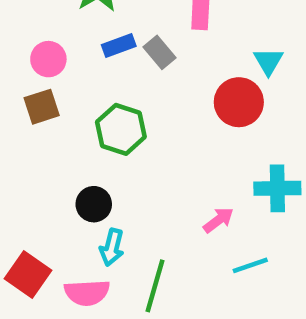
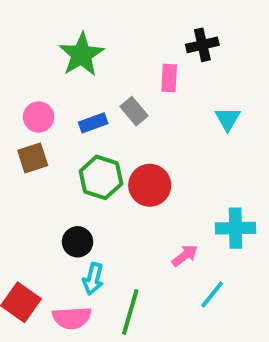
blue rectangle: (119, 45) -> (93, 123), moved
red circle: (239, 102) -> (150, 185), moved
cyan line: (250, 265) -> (212, 294), turned -32

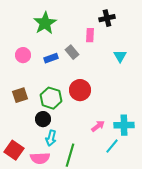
brown square: (33, 158) -> (20, 95), moved
green hexagon: (101, 177) -> (51, 98), moved
cyan cross: (235, 228) -> (124, 125), moved

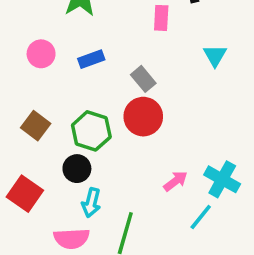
gray rectangle: (72, 52) -> (143, 79), moved
brown square: (20, 95) -> (36, 126), turned -35
cyan cross: (124, 125) -> (222, 179), turned 30
red square: (14, 150) -> (25, 194), moved

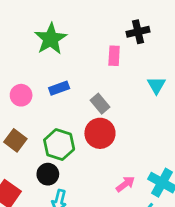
pink circle: (41, 54) -> (21, 95), moved

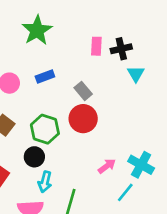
black cross: (138, 32) -> (121, 49), moved

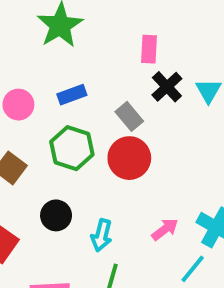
black cross: (121, 49) -> (167, 87), moved, turned -30
green hexagon: (45, 129) -> (72, 148), moved
cyan arrow: (45, 182) -> (102, 235), moved

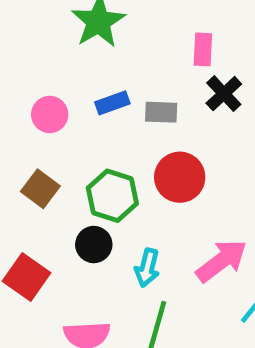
gray rectangle: (129, 116) -> (161, 112), moved, turned -48
green hexagon: (72, 148) -> (112, 196), moved
pink arrow: (165, 229) -> (222, 261), size x1.6

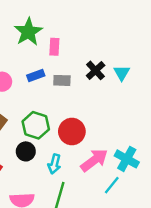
pink rectangle: (203, 49) -> (54, 47), moved
red circle: (180, 177) -> (72, 132), moved

